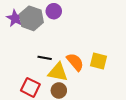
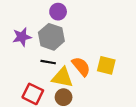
purple star: (15, 18) -> (22, 37), moved, turned 30
gray hexagon: (31, 18) -> (51, 37), moved

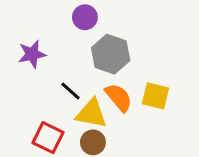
gray hexagon: (51, 37) -> (111, 54), moved
black line: (48, 62) -> (70, 91), turned 32

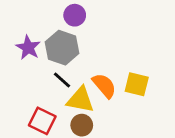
purple star: (32, 54) -> (28, 48), turned -30
gray hexagon: (111, 54) -> (62, 48), moved

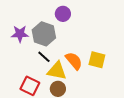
purple circle: (75, 15) -> (63, 14), moved
purple star: (28, 48) -> (20, 34), turned -30

